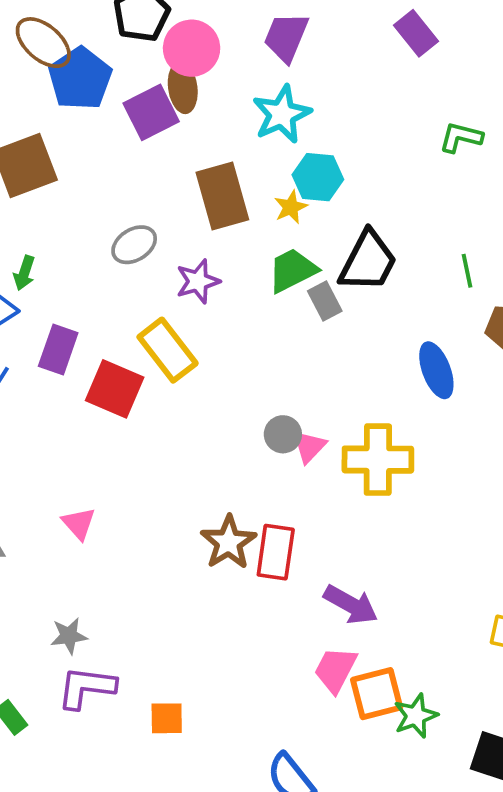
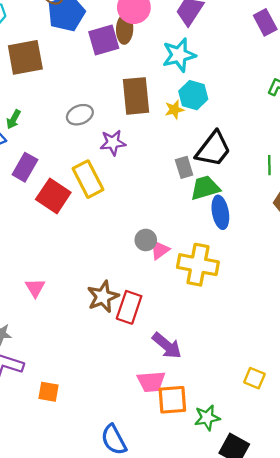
green trapezoid: (292, 270) -> (205, 188), moved
blue ellipse: (436, 370) -> (220, 212), moved
pink triangle: (79, 523) -> (35, 288), moved
pink trapezoid: (335, 670) -> (151, 382), turned -132
green star: (416, 716) -> (207, 418), moved

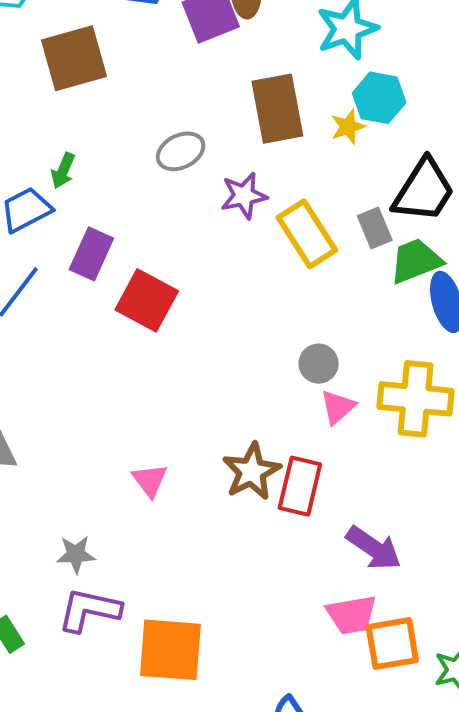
yellow rectangle: (88, 179) -> (307, 234), moved
pink triangle: (160, 250) -> (338, 407), moved
pink triangle: (35, 288) -> (150, 480), moved
orange square: (49, 392) -> (170, 650), size x1.8

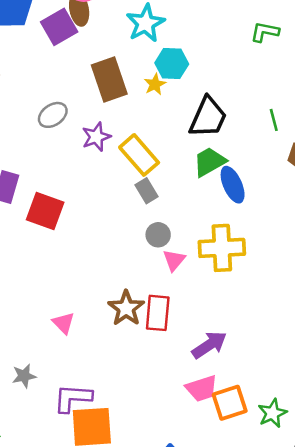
gray rectangle: (375, 228) -> (147, 191), moved
purple arrow: (374, 548) -> (209, 345), turned -60
purple L-shape: (89, 610) -> (73, 398), moved

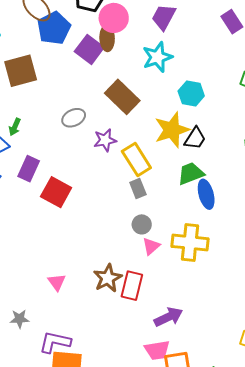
purple square: (59, 27) -> (89, 49), turned -32
cyan hexagon: (172, 63) -> (191, 93), moved
brown rectangle: (109, 79) -> (122, 97), turned -36
yellow star: (155, 84) -> (172, 130), moved, size x2.0
black trapezoid: (208, 117) -> (195, 138), size x0.7

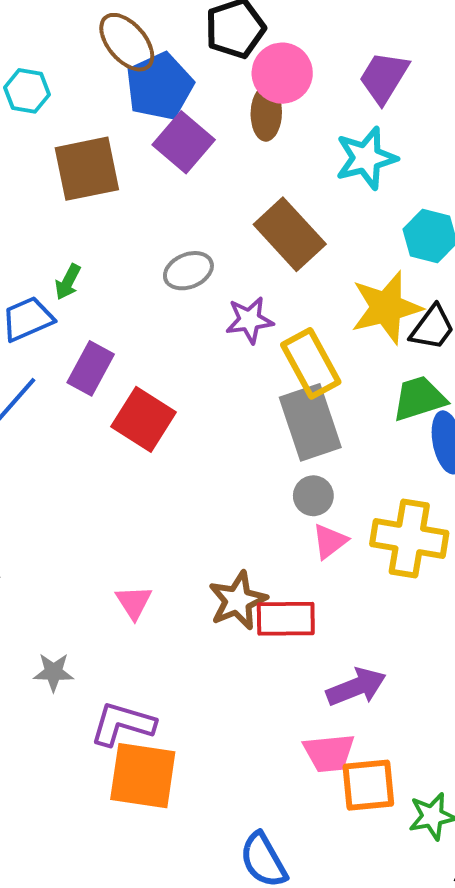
purple square: (89, 49) -> (184, 142), moved
gray rectangle: (138, 189) -> (310, 422), size x1.8
red rectangle: (132, 286) -> (286, 619), turned 72

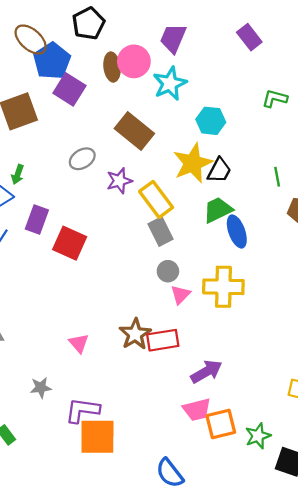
pink circle: (282, 73) -> (134, 61), moved
gray rectangle: (310, 422) -> (160, 232), size x0.7

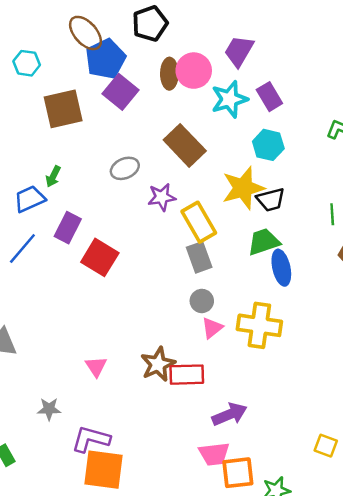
purple rectangle: (249, 37) -> (269, 97), moved
black trapezoid: (219, 170) -> (271, 200), turned 40

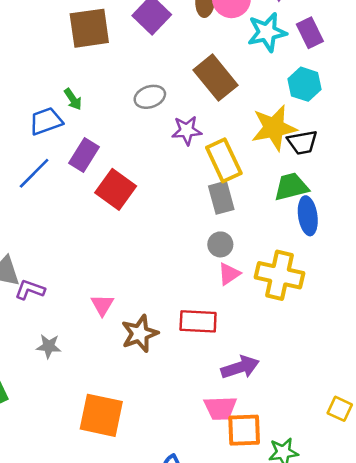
green arrow: (53, 176) -> (73, 99), turned -65
brown star: (158, 364) -> (140, 334), moved
purple L-shape: (91, 439) -> (30, 290), moved, size x0.7

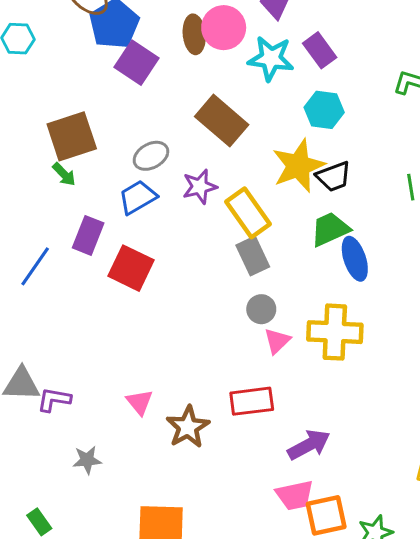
brown square: (89, 28) -> (72, 136), moved
cyan star: (267, 32) -> (271, 58), turned 30
blue trapezoid: (46, 121) -> (138, 197), moved

